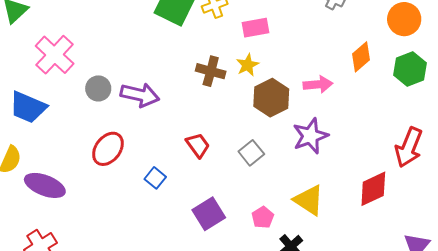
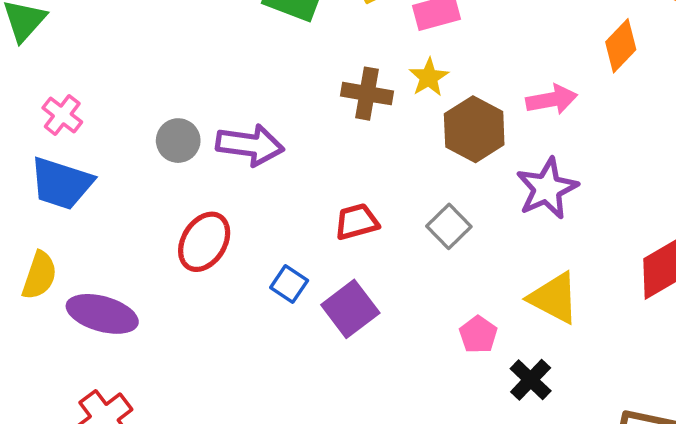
pink cross: (55, 55) -> (62, 115), moved, size x0.6
red trapezoid: (198, 145) -> (357, 222), turned -64
purple square: (209, 214) -> (350, 309), moved

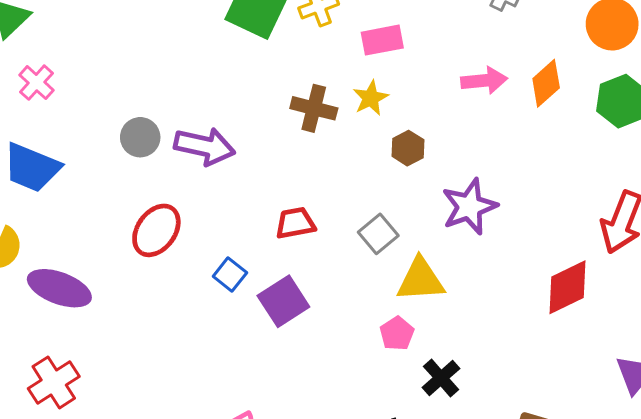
pink arrow: (552, 100) -> (484, 81), moved
pink cross: (62, 115) -> (36, 83), moved
brown hexagon: (474, 129) -> (408, 148), size x0.6
yellow triangle: (554, 298) -> (421, 280), moved, turned -36

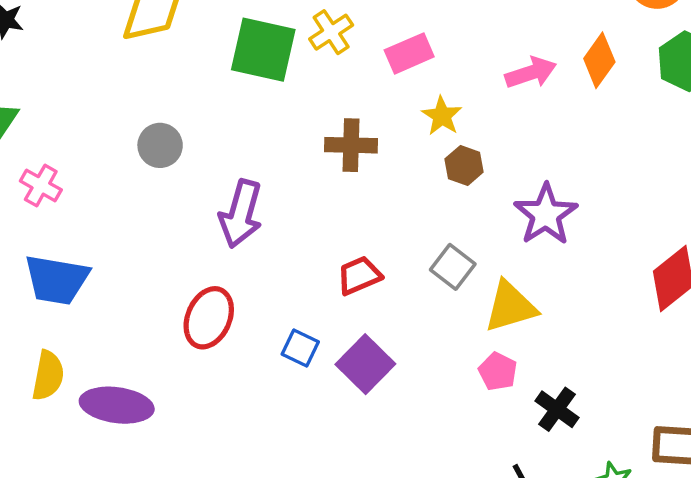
yellow star: (371, 98) -> (442, 116), moved
gray circle: (140, 137) -> (160, 145), moved
purple arrow: (205, 146) -> (241, 214), turned 106

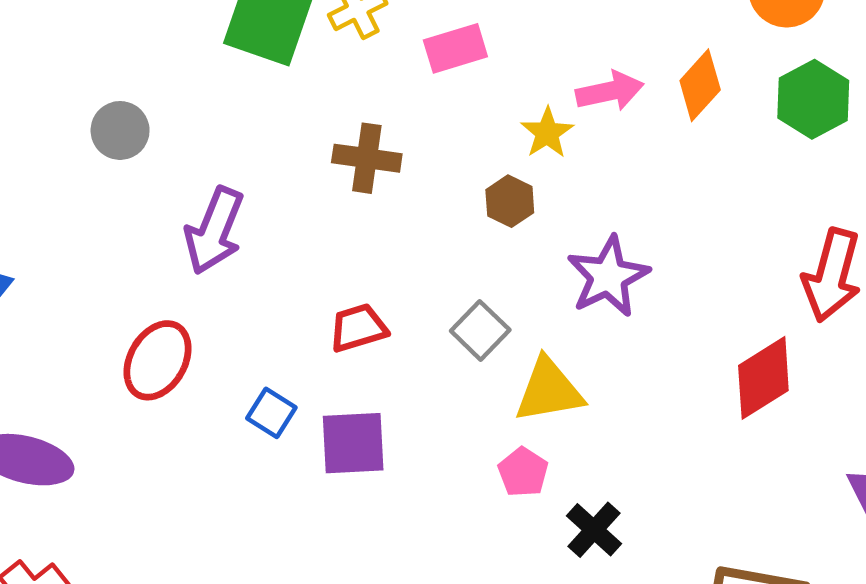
yellow star: (442, 116) -> (547, 133), moved
purple square: (365, 364) -> (353, 443), turned 36

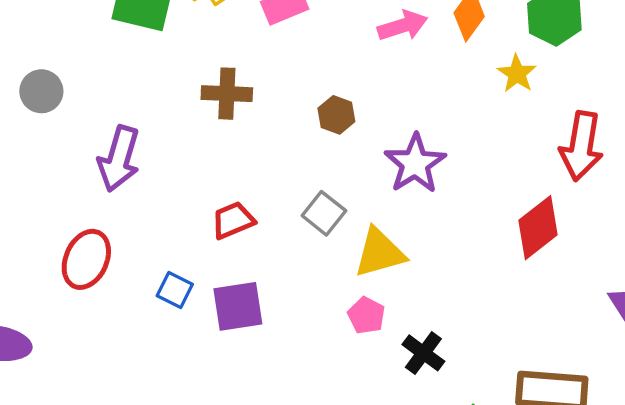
yellow star: (547, 133) -> (517, 74), moved

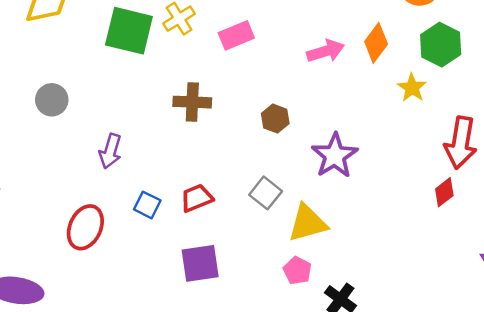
purple arrow: (119, 159) -> (110, 151), size x0.7
red diamond: (538, 228) -> (444, 192), moved, size x0.6
blue square: (175, 290) -> (147, 205), moved

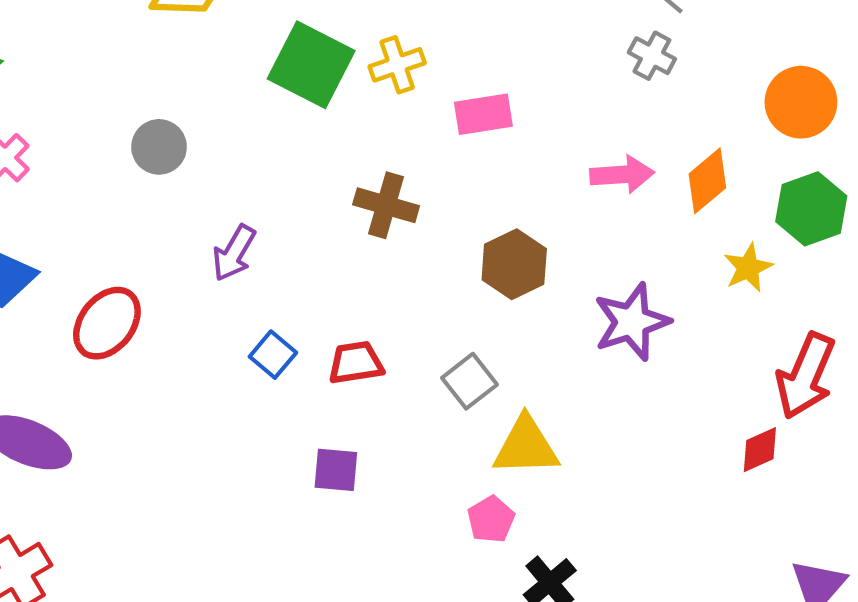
brown hexagon: (275, 119) -> (514, 264), size x1.4
purple star: (335, 156) -> (632, 322), moved
red ellipse: (85, 227) -> (107, 323), moved
purple square: (200, 263) -> (336, 470), size x0.7

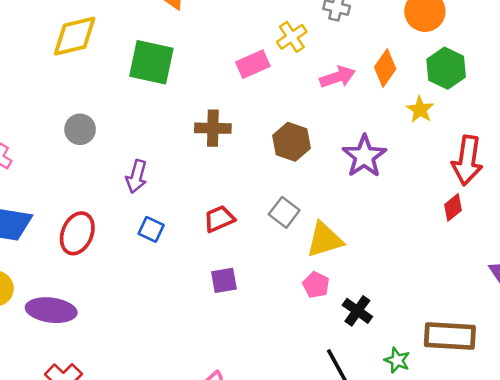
yellow cross: (397, 65) -> (292, 37), moved
blue square: (273, 355) -> (151, 229), moved

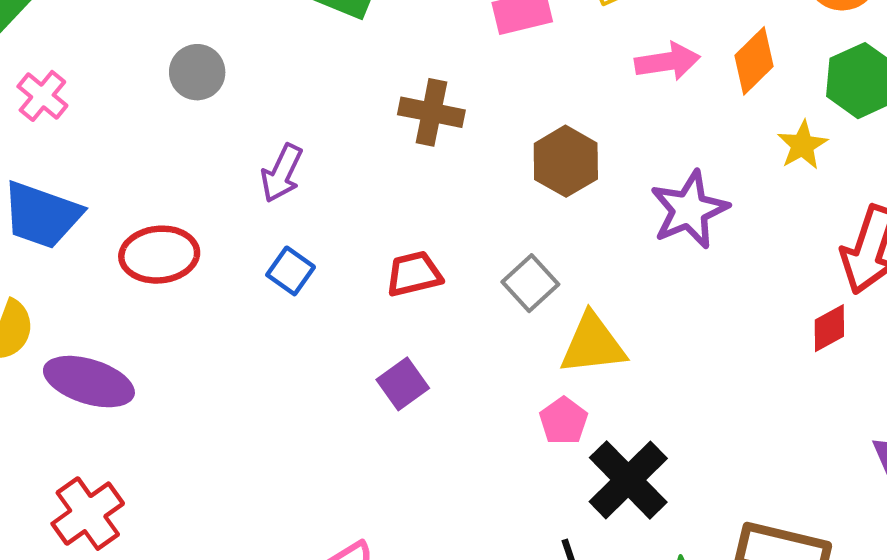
red ellipse: (77, 233) -> (159, 255), turned 51
purple square: (224, 280) -> (403, 384), turned -36
black cross: (357, 311) -> (628, 480), size x1.5

